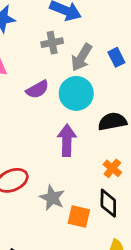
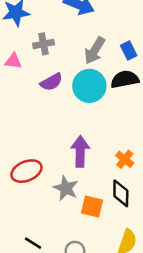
gray cross: (52, 43) -> (43, 44), moved
black semicircle: (112, 122) -> (125, 79), moved
purple arrow: (67, 140) -> (80, 151), moved

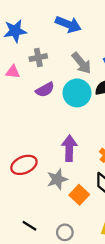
gray arrow: (95, 51) -> (81, 63), turned -70
gray star: (66, 188) -> (57, 179), turned 30
orange square: (92, 206) -> (79, 195), turned 30

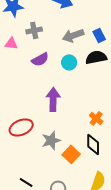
gray arrow: (81, 63) -> (73, 35), turned 110
cyan circle: (77, 93) -> (69, 62), size x0.6
purple arrow: (69, 148) -> (53, 99), moved

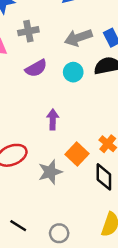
purple arrow: (53, 99) -> (53, 119), size x0.7
orange square: (71, 154) -> (77, 154), moved

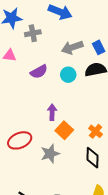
gray cross: (28, 31) -> (33, 33), moved
orange square: (77, 154) -> (64, 130), moved

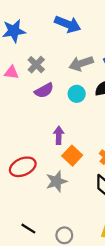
gray cross: (33, 33) -> (36, 65), moved, turned -35

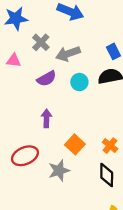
gray arrow: (81, 63) -> (68, 54), moved
gray cross: (36, 65) -> (41, 42), moved
purple arrow: (59, 135) -> (47, 118), moved

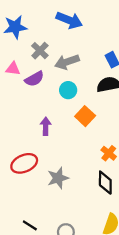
purple semicircle: (47, 79) -> (34, 79), moved
cyan circle: (79, 82) -> (68, 90), moved
orange square: (75, 144) -> (85, 116), moved

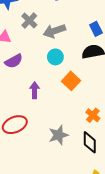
purple semicircle: (34, 79) -> (14, 61), moved
gray star: (58, 178) -> (58, 135), moved

